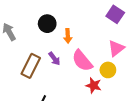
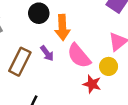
orange arrow: (68, 36) -> (62, 27), size x1.5

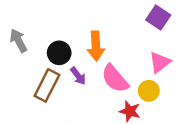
black circle: (39, 13) -> (59, 53), moved

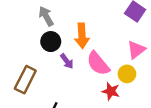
gray arrow: (18, 41) -> (46, 16), moved
brown rectangle: (47, 85) -> (25, 80), moved

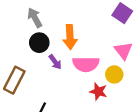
pink triangle: (136, 50) -> (123, 51), turned -30
pink semicircle: (98, 63) -> (86, 64), turned -50

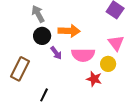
orange arrow: (70, 37) -> (69, 31), turned -85

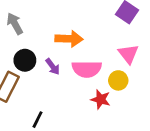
gray arrow: (38, 14) -> (15, 24), moved
black circle: (42, 36) -> (25, 60), moved

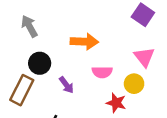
purple arrow: (53, 67) -> (66, 85), moved
pink semicircle: (87, 69) -> (102, 72), size x0.7

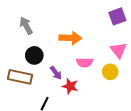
purple square: (143, 15) -> (117, 16), turned 36
brown rectangle: (22, 90) -> (20, 77), turned 75
red star: (116, 103) -> (70, 86), moved

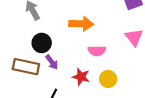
yellow circle: (110, 72) -> (108, 79), moved
purple arrow: (56, 73) -> (52, 62), moved

